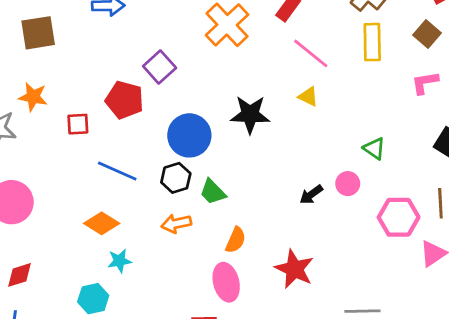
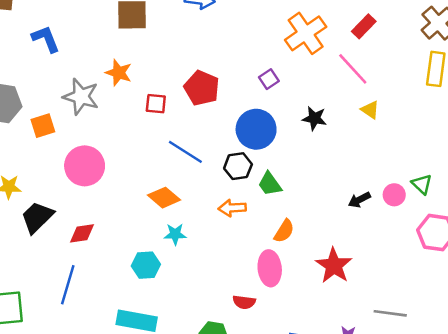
pink line: (311, 53) -> (353, 69), moved
purple square: (160, 67) -> (269, 79), moved, size x0.7
black star: (250, 114) -> (314, 118), size x0.7
green triangle: (374, 148) -> (422, 184), moved

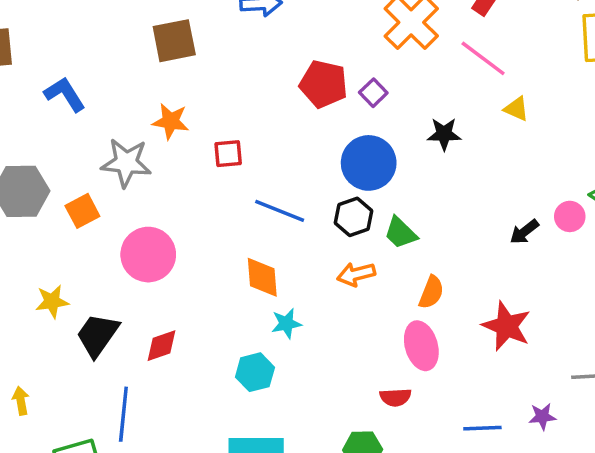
red pentagon: (202, 88) -> (324, 84), moved
orange diamond: (164, 198) -> (262, 277), turned 56
blue line: (68, 285) -> (123, 414), moved

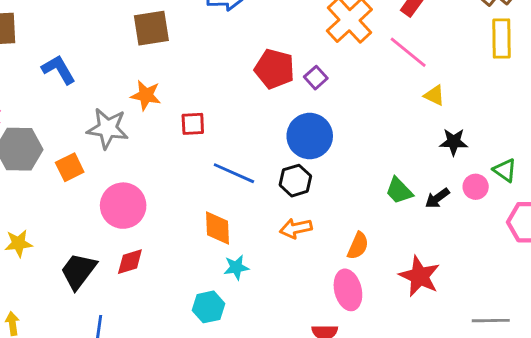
black star: (444, 134) -> (454, 142), moved
green trapezoid: (401, 233) -> (399, 191), moved
yellow star: (52, 301) -> (18, 243), moved
red diamond: (161, 346) -> (130, 262), moved

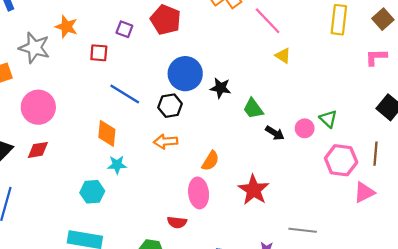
purple square: (316, 78) -> (124, 29), moved, turned -35
black star: (454, 142) -> (221, 88), moved
green trapezoid: (399, 191) -> (253, 109), moved
black arrow: (437, 198) -> (275, 133), turned -120

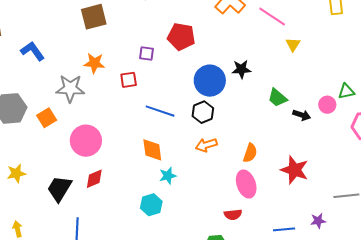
yellow triangle: (283, 56) -> (293, 44), turned 42
black star: (221, 88) -> (241, 69), moved
green triangle: (328, 119) -> (346, 91), turned -42

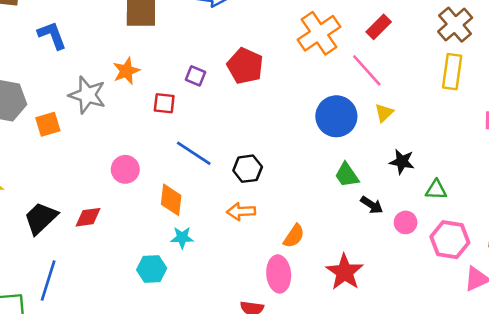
orange star: (94, 63) -> (126, 71), turned 30
black star: (241, 69) -> (402, 162), moved
blue circle: (210, 81) -> (336, 116), moved
pink circle: (327, 105) -> (406, 222), moved
pink circle: (86, 141) -> (125, 169), moved, size x0.7

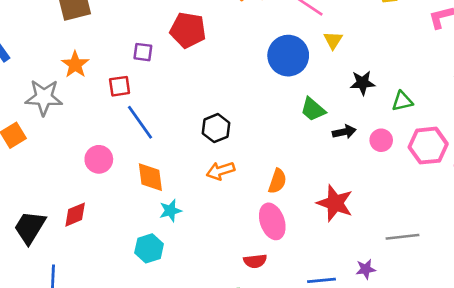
blue line: (194, 153) -> (140, 122), moved, turned 36
black arrow: (372, 205) -> (344, 132), turned -30

